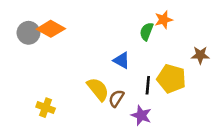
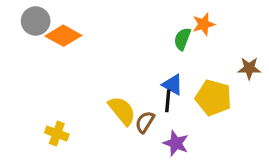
gray circle: (28, 33) -> (36, 21), moved
blue triangle: (122, 60) -> (173, 85), moved
black line: (148, 85) -> (168, 101), moved

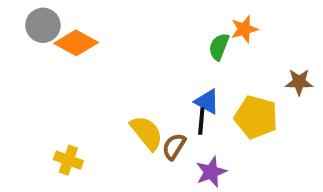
purple star: (176, 143) -> (211, 172), turned 30

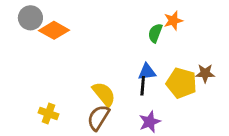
brown star: (299, 82) -> (205, 73), moved
blue triangle: (207, 101) -> (147, 72), turned -36
brown semicircle: (174, 146) -> (98, 118), moved, size x1.4

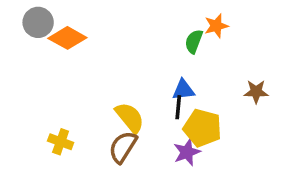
yellow pentagon: (182, 83) -> (202, 128), moved

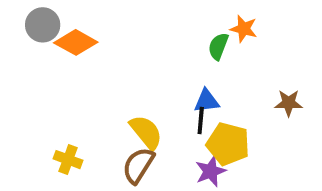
orange star: (216, 26) -> (244, 29), turned 30

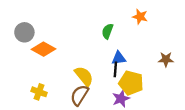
gray circle: (43, 25) -> (24, 32), moved
orange diamond: (76, 42) -> (44, 49), moved
green semicircle: (218, 46) -> (107, 31), moved

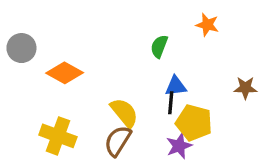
gray circle: (24, 32) -> (21, 48), moved
yellow cross: (39, 92) -> (58, 136), size x1.5

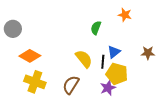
orange diamond: (65, 73) -> (30, 56), moved
blue triangle: (176, 86) -> (114, 52), moved, turned -32
yellow semicircle: (124, 113) -> (84, 59), moved

